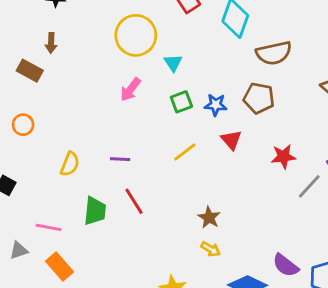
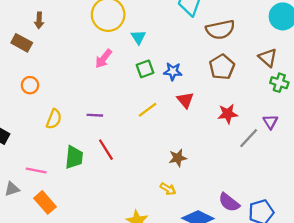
brown pentagon: (259, 98) -> (222, 67), moved, turned 30
orange circle: (23, 125) -> (30, 85), moved
brown star: (209, 218) -> (178, 158), moved, turned 30

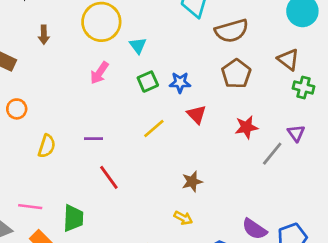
brown arrow: (39, 20) -> (44, 35), moved
green trapezoid: (74, 157) -> (73, 218), moved

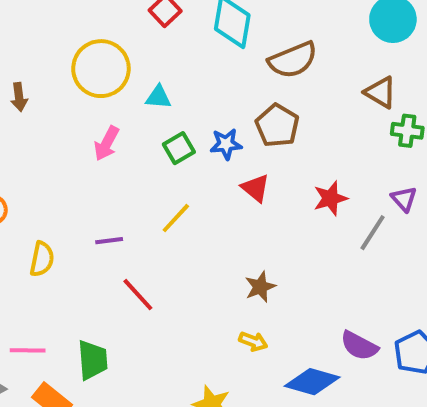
cyan triangle: (138, 46) -> (158, 97), turned -42
brown pentagon: (236, 74) -> (277, 126), moved
yellow line: (154, 128) -> (176, 218), moved

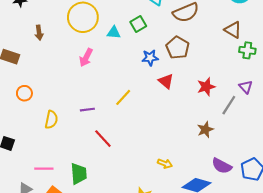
green square: (179, 148) -> (138, 24), moved
brown star: (260, 287) -> (205, 130), moved

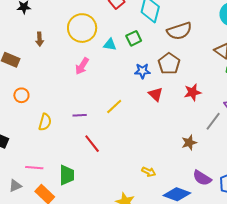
red star: (206, 87) -> (193, 92), moved

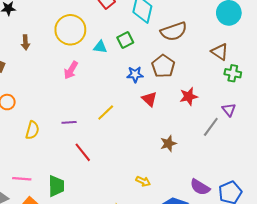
brown star: (189, 143) -> (168, 143), moved

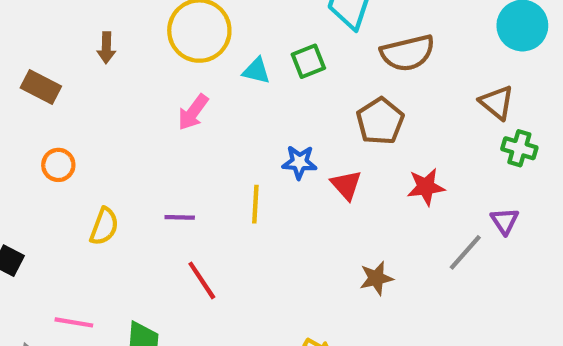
blue star: (135, 74) -> (299, 162), moved
yellow line: (106, 113) -> (255, 204), turned -48

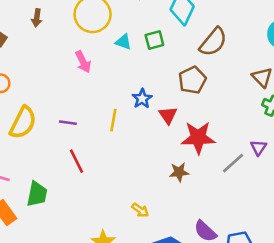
brown semicircle: (408, 53) -> (213, 42), turned -44
pink arrow: (193, 112) -> (83, 62), turned -70
blue star: (299, 162) -> (142, 99), turned 30
red star: (426, 187) -> (198, 138), moved, size x1.5
yellow semicircle: (104, 226) -> (23, 123), size x1.5

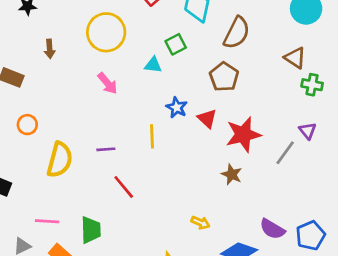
cyan triangle: (123, 42) -> (153, 65), moved
brown star: (179, 172) -> (232, 174), turned -30

